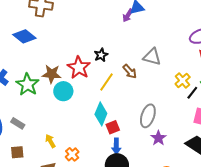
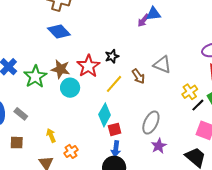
blue diamond: (24, 36) -> (59, 31), moved

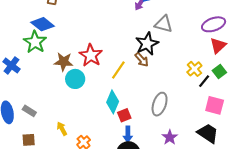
blue diamond: (59, 31) -> (42, 24), moved
black star: (112, 56) -> (147, 44), moved, size x1.6
gray triangle: (162, 65) -> (164, 24), moved
green star: (35, 77) -> (35, 42), moved
purple star: (159, 146) -> (170, 137), moved

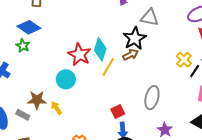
green star: (35, 42) -> (23, 46), size x0.6
brown arrow: (142, 60) -> (131, 55), turned -70
brown star: (64, 62) -> (37, 100), moved
cyan diamond: (113, 102) -> (100, 49), moved
yellow arrow: (62, 129) -> (56, 108), moved

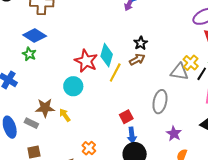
gray triangle: (150, 18) -> (179, 72), moved
black star: (135, 38) -> (141, 43), size x0.6

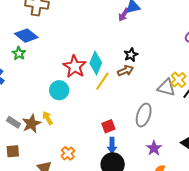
brown star: (45, 108) -> (31, 124), moved, turned -30

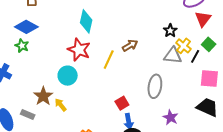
black star: (131, 55) -> (170, 31), moved
cyan diamond: (96, 63) -> (86, 21), moved
brown star: (31, 124) -> (43, 96), moved

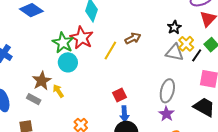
green star: (22, 46) -> (63, 43), moved, size x1.5
gray ellipse: (155, 86) -> (167, 91), moved
gray rectangle: (28, 115) -> (34, 99), moved

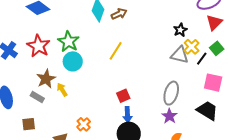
red star: (82, 38) -> (39, 46), moved
brown arrow: (133, 38) -> (119, 14), moved

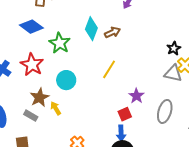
green star: (68, 42) -> (60, 43), moved
red square: (123, 96) -> (125, 114), moved
purple star: (169, 116) -> (136, 96), moved

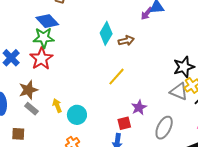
green star: (60, 43) -> (44, 38), moved, turned 30
black star: (174, 48) -> (184, 67), size x1.5
cyan circle: (66, 80) -> (77, 115), moved
brown star: (39, 97) -> (28, 90), moved

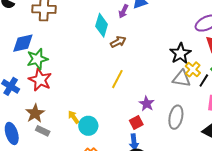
purple arrow: (147, 13) -> (123, 11), moved
blue diamond: (47, 21) -> (23, 43), moved, turned -45
cyan diamond: (106, 33) -> (102, 25), moved
yellow arrow: (57, 106) -> (73, 117), moved

